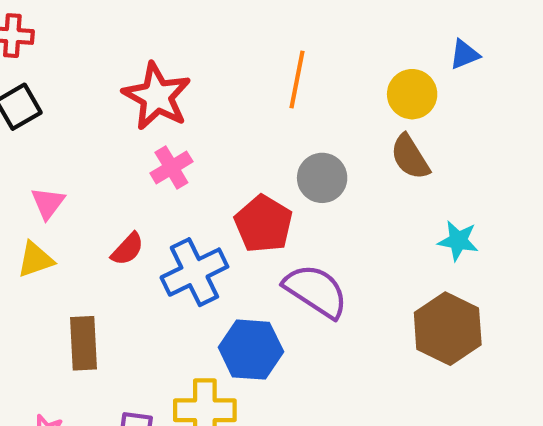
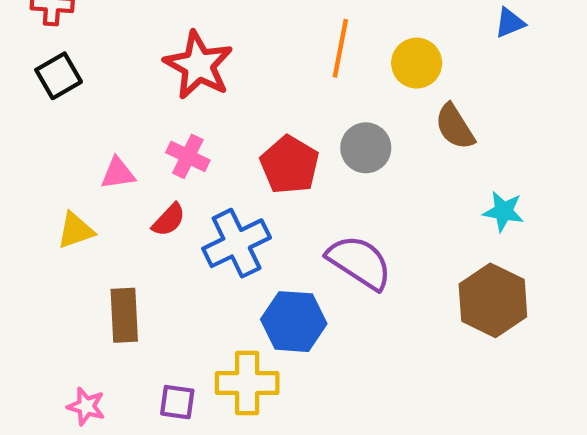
yellow circle: (412, 94) -> (417, 63), moved
pink cross: (171, 167) -> (188, 156), moved, turned -33
pink triangle: (48, 203) -> (118, 173), moved, turned 45
red pentagon: (264, 224) -> (290, 165), moved

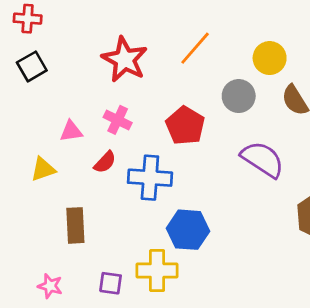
orange line: (340, 48) -> (195, 48), moved, turned 30
gray circle: (366, 148) -> (239, 96), moved
blue cross: (237, 243) -> (150, 178), turned 30
purple semicircle: (359, 262) -> (263, 159), moved

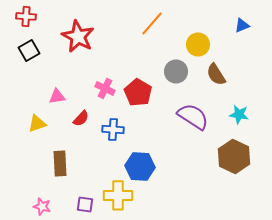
orange line: (195, 48) -> (152, 23), moved
red star: (125, 59) -> (78, 36), moved
pink cross: (118, 120) -> (105, 88), moved
blue cross: (150, 178) -> (113, 129), size x0.7

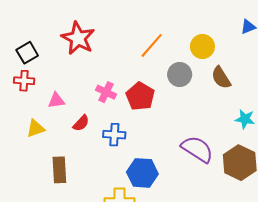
red cross: (26, 16) -> (24, 81), moved
orange line: (152, 23) -> (152, 45), moved
purple semicircle: (193, 116) -> (197, 149), moved

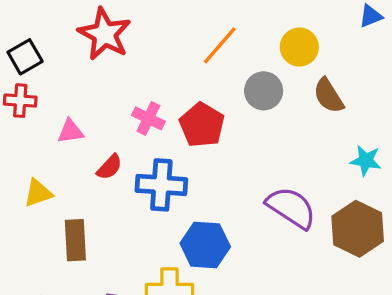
yellow triangle: (36, 128) -> (38, 193), moved
blue cross: (114, 135) -> (161, 185), size x1.4

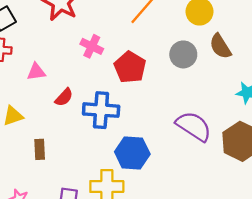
gray circle: (264, 91) -> (183, 54), moved
pink cross: (148, 118) -> (92, 46), moved
brown rectangle: (75, 240) -> (40, 149), size x0.7

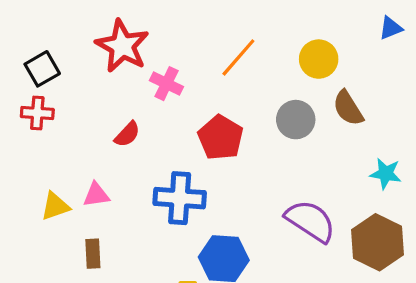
pink cross: (92, 46) -> (167, 84), moved
pink triangle: (36, 72) -> (96, 195), moved
red semicircle: (64, 97) -> (127, 134), moved

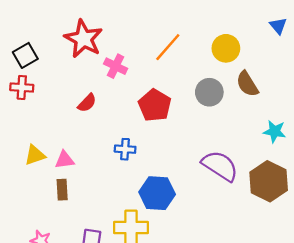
blue triangle: (391, 28) -> (278, 26), turned -48
pink triangle: (96, 195) -> (65, 160), moved
blue cross: (180, 198) -> (125, 149), size x0.6

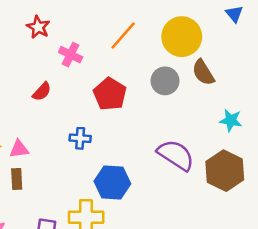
red star: (84, 39) -> (38, 27), size x0.6
yellow circle: (226, 48) -> (182, 37), size x1.4

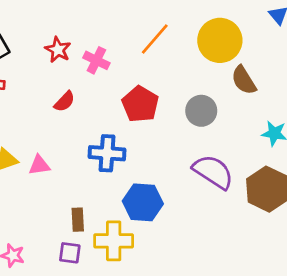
red star: (38, 27) -> (58, 50), moved
gray circle: (165, 81) -> (201, 111), moved
blue cross: (80, 138) -> (107, 153), size x1.5
brown rectangle: (17, 179) -> (78, 220), moved

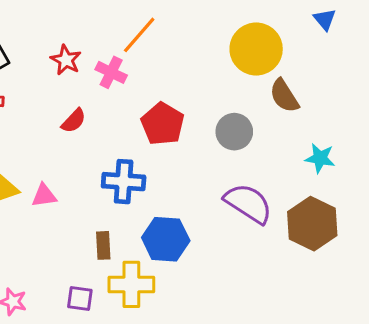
orange line: (155, 39) -> (139, 35), moved
brown rectangle: (78, 220) -> (103, 245), moved

